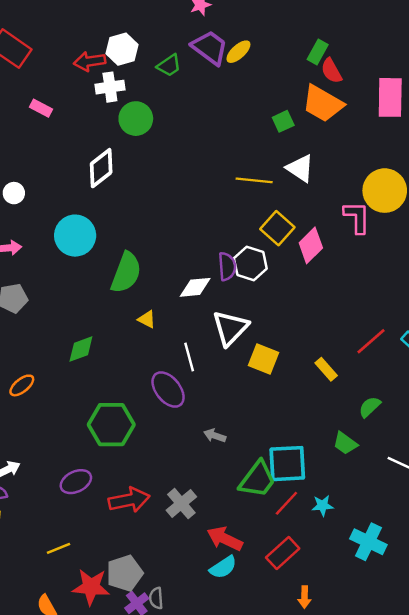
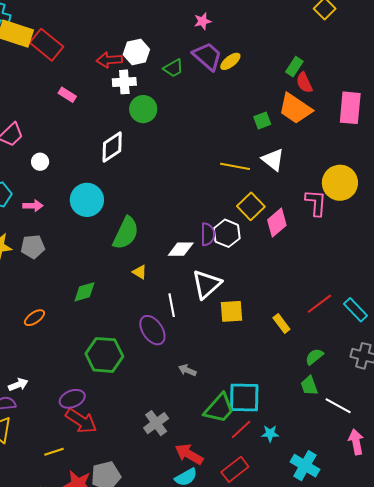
yellow square: (264, 359) -> (232, 311), turned -30
green trapezoid: (345, 443) -> (309, 386), moved, turned 30
red arrow: (129, 500) -> (81, 421), moved, turned 40

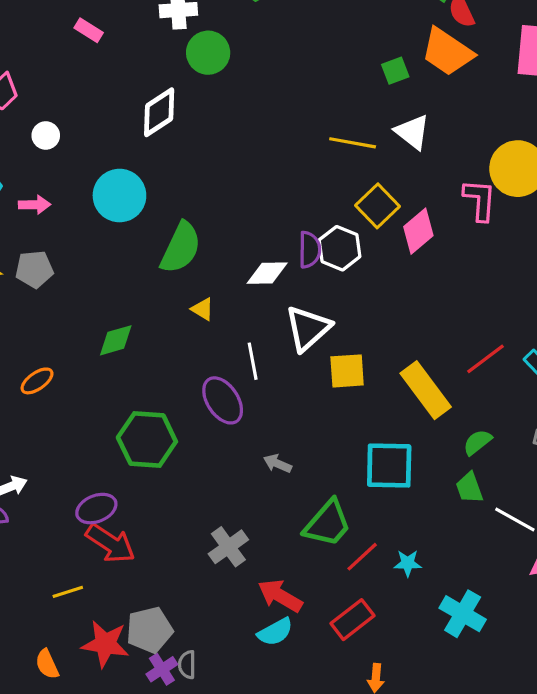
yellow rectangle: (281, 324) -> (426, 390), size x1.8
cyan square: (244, 397) -> (389, 466), moved

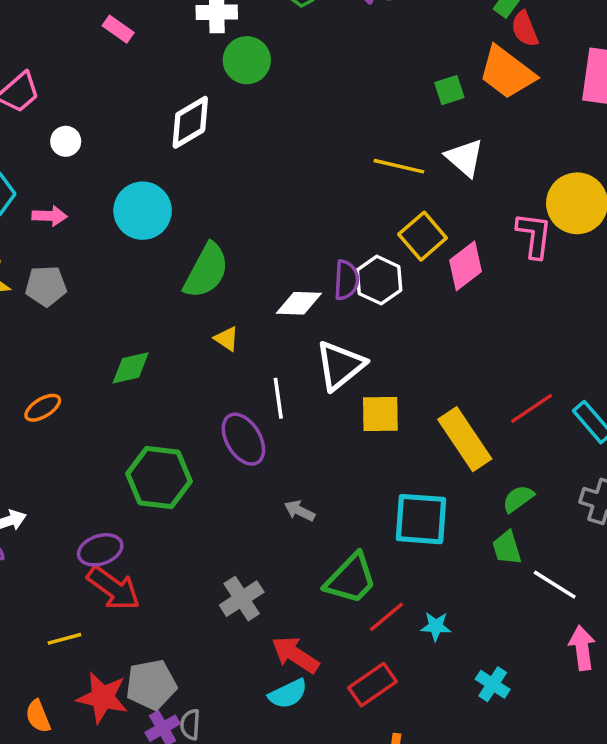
cyan cross: (463, 614) -> (493, 684), size x0.7

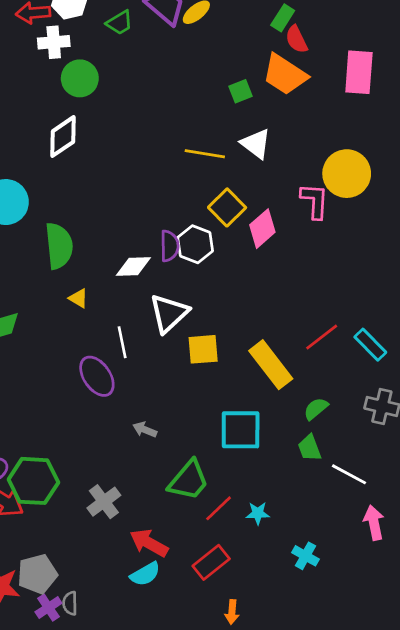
white diamond: (190, 122) -> (63, 137), moved
green semicircle: (206, 271) -> (59, 246), turned -30
green hexagon: (159, 477) -> (33, 481), moved

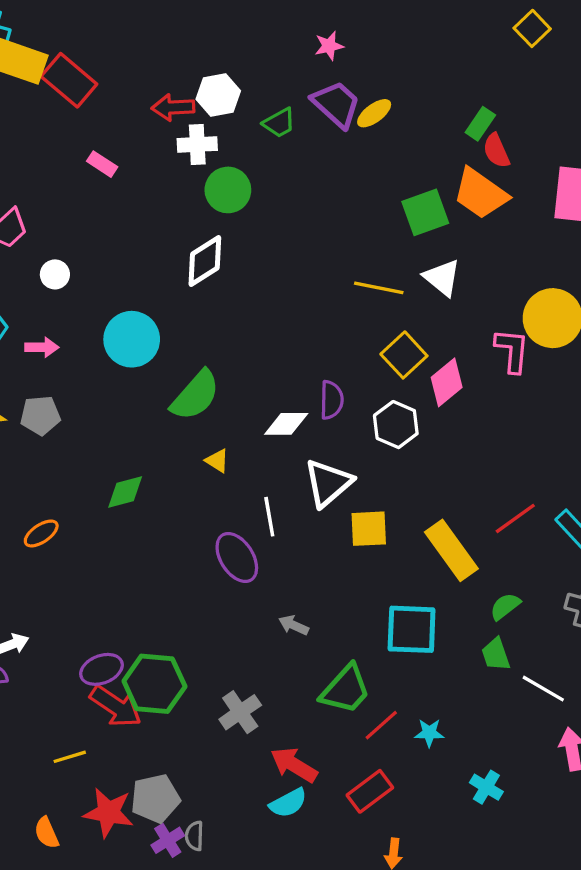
green square: (240, 91) -> (425, 212), size x1.6
white hexagon: (195, 244) -> (396, 425), moved
green semicircle: (59, 246) -> (195, 395), turned 45

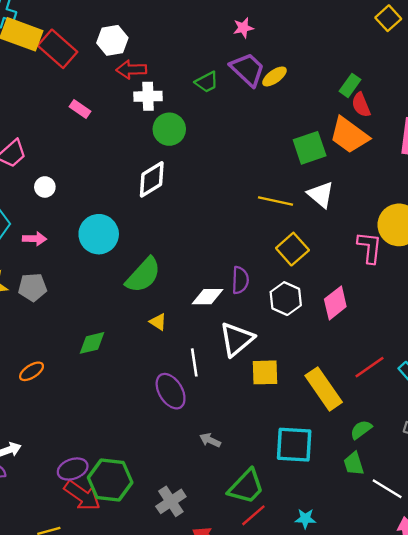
white hexagon: (218, 95) -> (112, 40), moved
pink diamond: (447, 382) -> (335, 303), moved
red line: (381, 725) -> (253, 515), moved

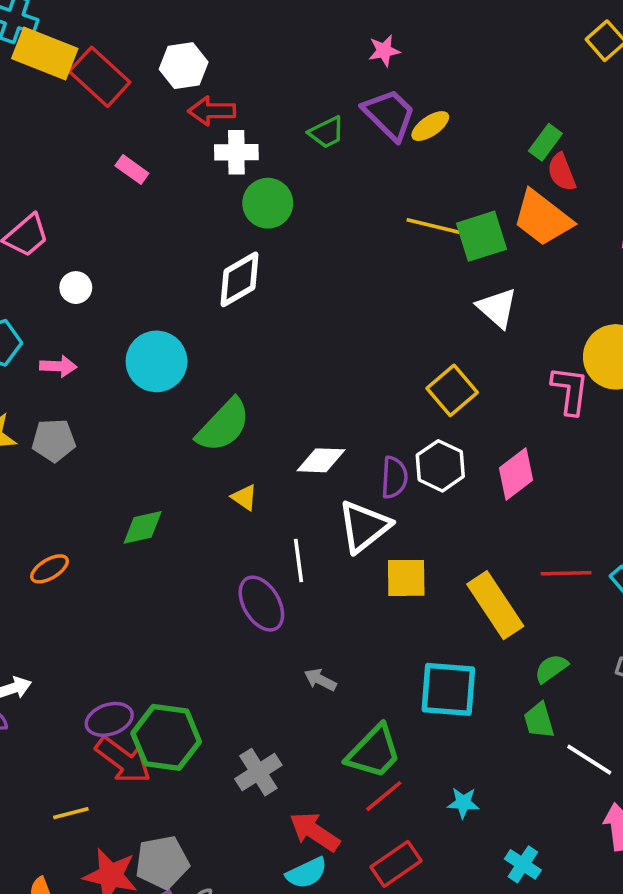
yellow line: (275, 201) -> (433, 226), moved
purple semicircle: (240, 280) -> (394, 477), moved
red line: (369, 367) -> (566, 573), turned 32

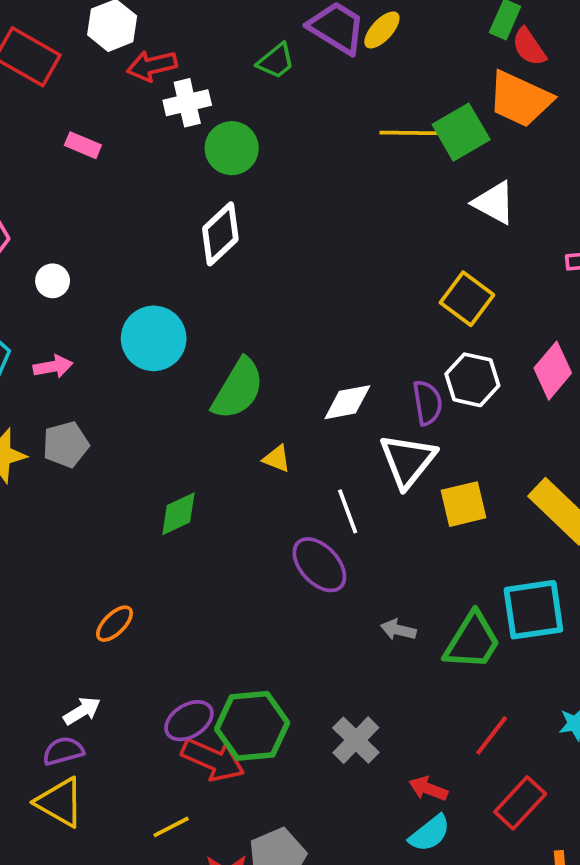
orange ellipse: (50, 569) -> (115, 624), moved
green trapezoid: (374, 752) -> (472, 641), moved
red arrow: (315, 832) -> (428, 789), size x0.7

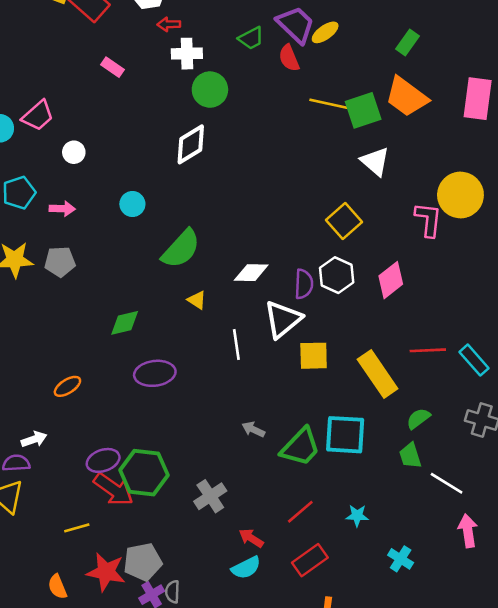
red semicircle: (529, 47) -> (289, 58), moved
red arrow: (152, 66) -> (169, 24), size x0.7
cyan circle: (154, 338) -> (132, 204), size x0.6
purple ellipse: (319, 565) -> (155, 373), moved, turned -66

